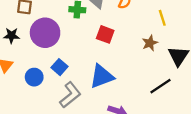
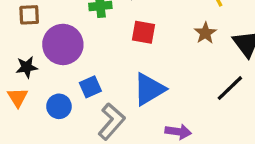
black star: (11, 35) -> (27, 67), moved
blue square: (59, 67) -> (90, 87), turned 35

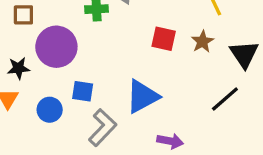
red square: (144, 32) -> (164, 39), moved
blue square: (90, 87) -> (83, 91), turned 30

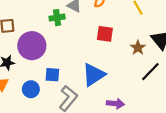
brown star: (202, 42) -> (138, 48), moved

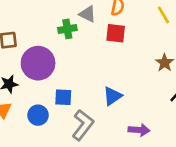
red square: (105, 34) -> (116, 33), moved
blue triangle: (94, 75) -> (112, 96), size x0.7

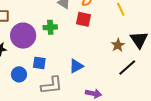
green cross: (67, 29) -> (50, 27), moved
gray L-shape: (83, 125) -> (52, 85), turned 40

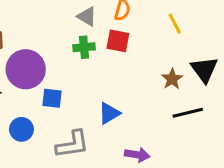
green cross: (50, 27) -> (84, 47), moved
blue square: (39, 63) -> (52, 98), moved
black line: (127, 67) -> (188, 113), turned 30

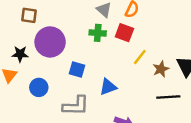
yellow line: (175, 24) -> (140, 57), moved, turned 56
blue square: (52, 98) -> (77, 70), moved

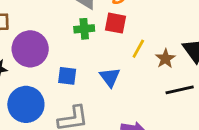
blue circle: (39, 87) -> (26, 104), size x1.6
blue triangle: (108, 87) -> (110, 77), moved, turned -36

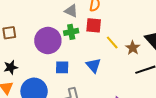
purple circle: (30, 49) -> (48, 40), moved
yellow line: (138, 49) -> (112, 42), turned -64

